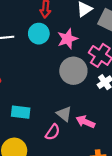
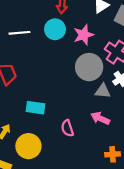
gray triangle: (64, 114) -> (103, 91), moved, turned -35
pink semicircle: (53, 132) -> (67, 128), turned 126

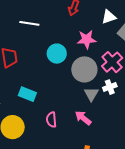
cyan circle: (55, 29) -> (57, 54), moved
gray triangle: (103, 91) -> (91, 94), turned 42

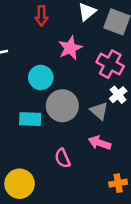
gray circle: (84, 69) -> (62, 106), moved
cyan rectangle: (27, 94) -> (30, 119), moved

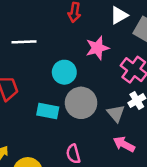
pink arrow: (100, 143) -> (124, 144), moved

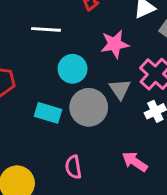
white line: (24, 42) -> (46, 29), moved
gray triangle: (116, 113) -> (120, 89), moved

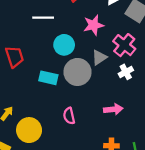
gray triangle: (120, 89) -> (99, 57), turned 35
pink arrow: (135, 162) -> (113, 109), turned 144

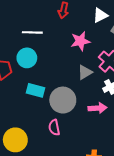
cyan circle: (64, 45) -> (27, 58), moved
gray circle: (78, 72) -> (63, 100), moved
pink arrow: (113, 109) -> (98, 108), moved

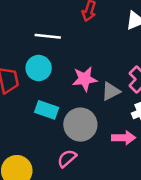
pink star: (80, 41) -> (85, 79), moved
pink semicircle: (54, 127) -> (67, 158), turned 56

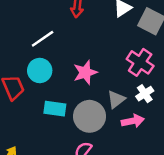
white line: (48, 36) -> (43, 39), turned -30
gray triangle: (111, 91) -> (116, 99), moved

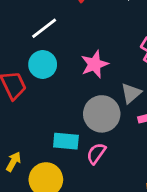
cyan rectangle: (55, 109) -> (66, 141), moved

